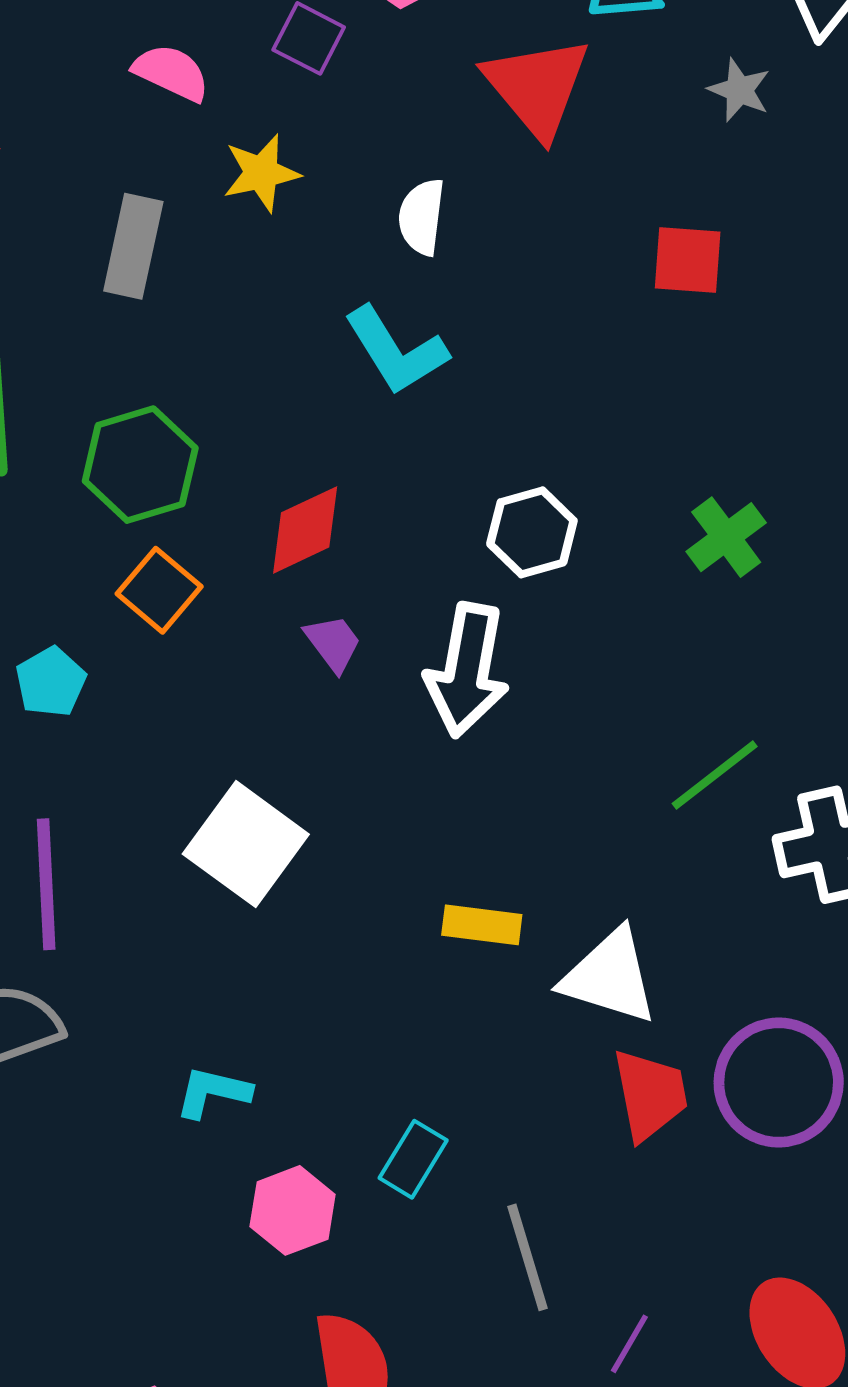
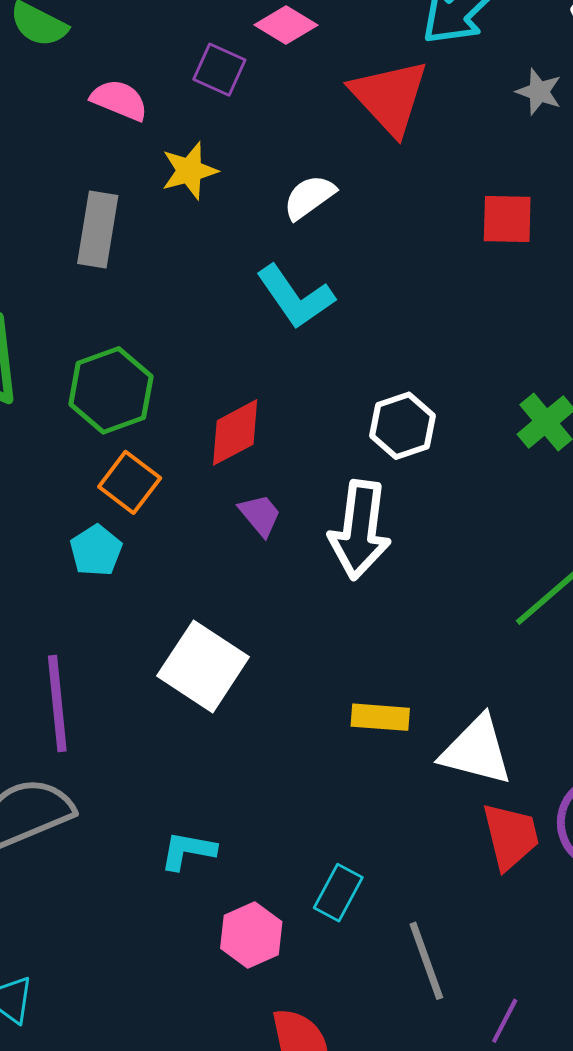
white semicircle: (422, 217) -> (309, 197), turned 50
cyan pentagon: (51, 682) -> (96, 551), moved

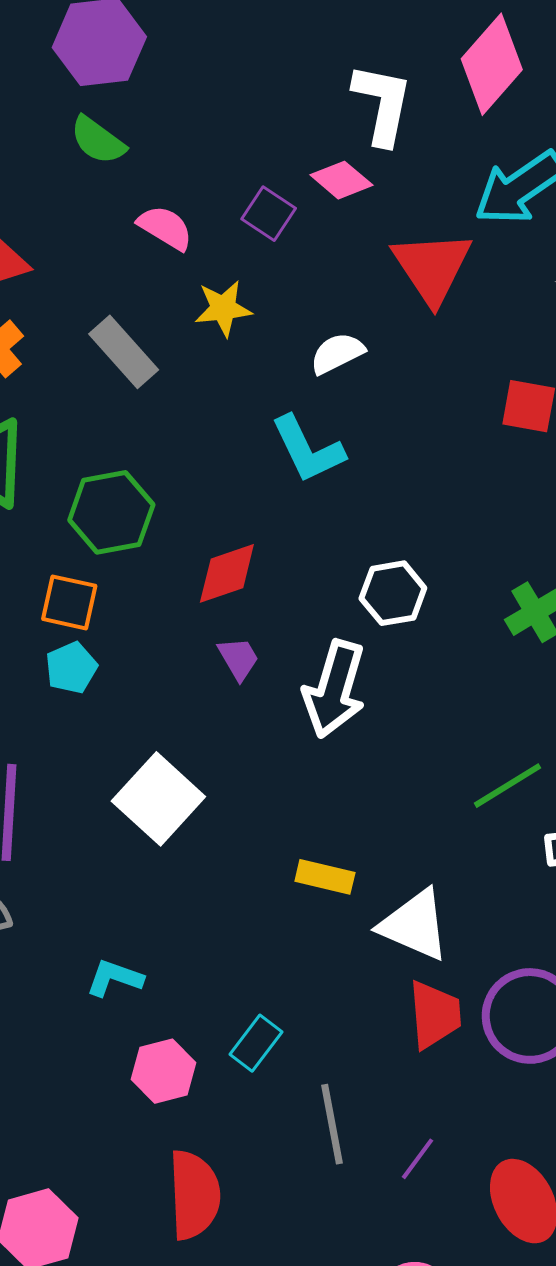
gray rectangle: (98, 230) -> (124, 352), turned -60
orange square: (130, 482) -> (69, 602), moved, turned -34
purple line: (505, 1021) -> (418, 1159), moved

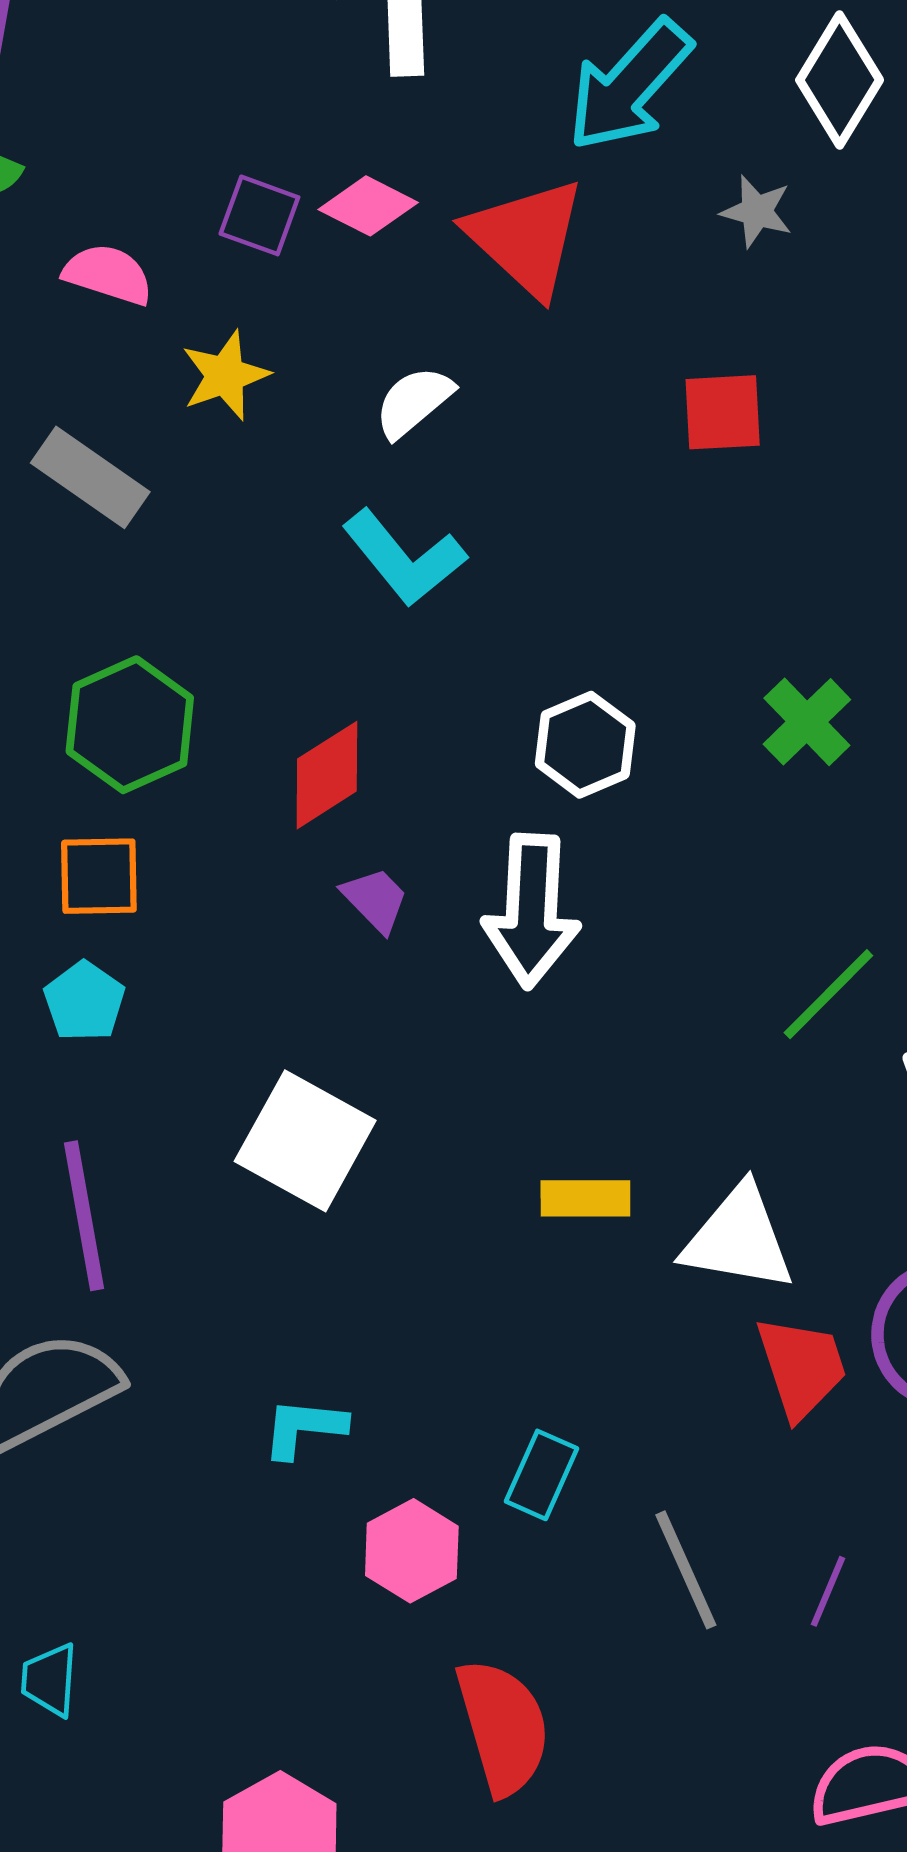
pink diamond: (341, 180) -> (368, 206), moved
cyan pentagon: (71, 668) -> (84, 1001), moved

